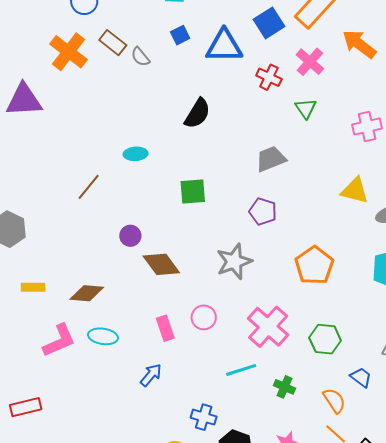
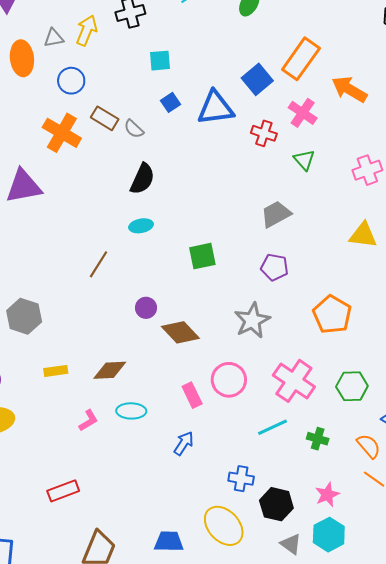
black semicircle: (197, 113) -> (142, 179), moved
pink circle: (204, 317) -> (229, 380), size x1.4
pink L-shape: (59, 341) -> (88, 420), size x0.6

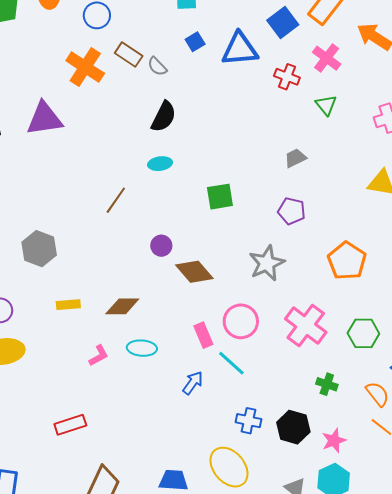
gray trapezoid: (276, 214) -> (295, 158), size x0.7
cyan line: (272, 427) -> (231, 363), moved, turned 64
black hexagon: (276, 504) -> (293, 427), moved

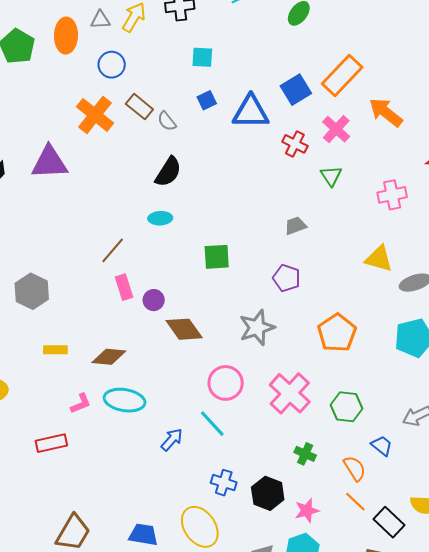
pink rectangle: (203, 335) -> (124, 287), moved
cyan ellipse: (142, 348) -> (125, 400), size x1.4
red rectangle: (70, 425) -> (51, 443), moved

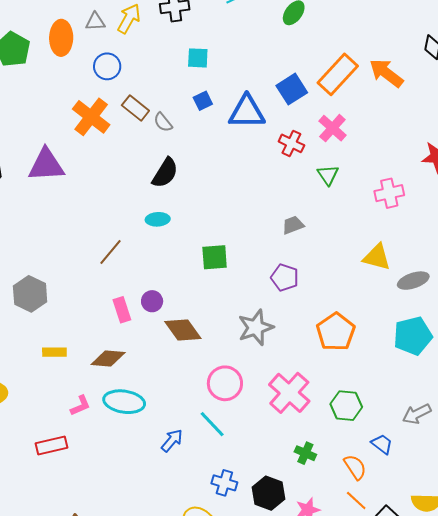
orange arrow: (386, 112) -> (386, 73), moved
pink rectangle: (124, 287) -> (122, 310), moved

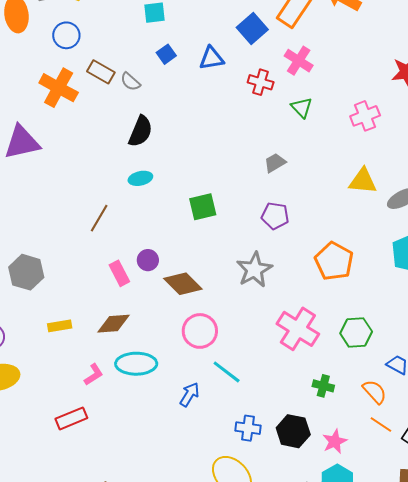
blue triangle: (247, 112) -> (211, 58), size x0.7
pink circle: (225, 383) -> (200, 331), moved

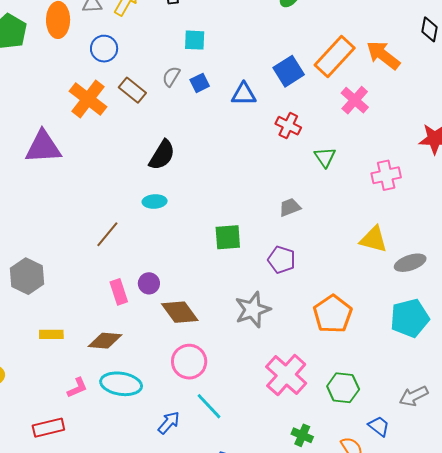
pink cross: (299, 61) -> (355, 100), moved
gray semicircle: (130, 82) -> (171, 77), moved, turned 70
green square: (203, 207) -> (228, 237), moved

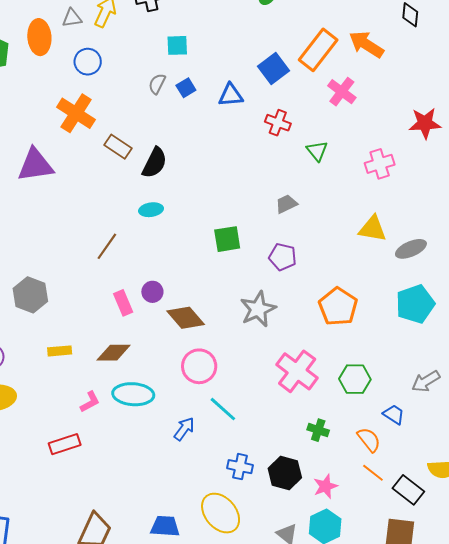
brown rectangle: (132, 90) -> (118, 147), moved

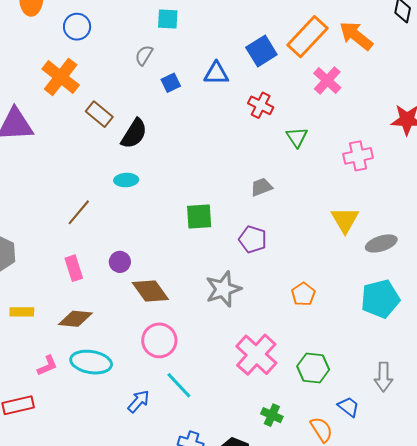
blue square: (186, 88) -> (171, 83), moved
yellow triangle: (373, 229) -> (345, 220), turned 44
pink rectangle: (123, 303) -> (74, 268), moved
orange pentagon: (338, 307) -> (303, 294), size x0.6
gray arrow: (426, 381) -> (384, 377), turned -64

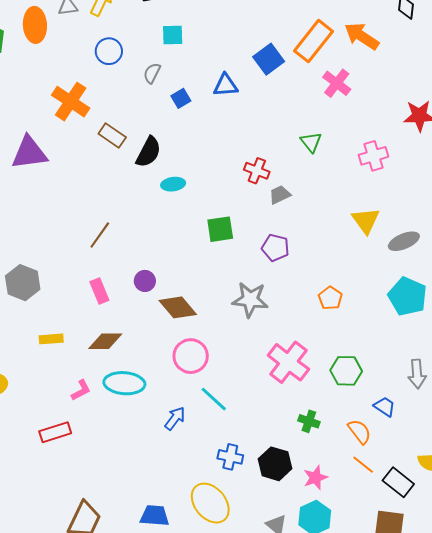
blue circle: (77, 27) -> (109, 51), moved
red cross: (261, 105) -> (257, 171), moved
cyan ellipse: (126, 180) -> (173, 184), moved
gray star: (223, 289) -> (250, 300), turned 30
cyan pentagon: (380, 299) -> (407, 296), turned -30

